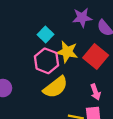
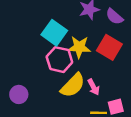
cyan square: (45, 35) -> (54, 33), size x1.5
pink arrow: (95, 92) -> (94, 87), moved

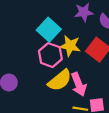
pink arrow: (94, 87) -> (79, 84), size x1.5

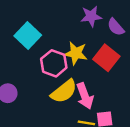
cyan square: (49, 30) -> (28, 35), moved

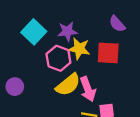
purple star: (91, 16) -> (67, 31), moved
red square: (106, 58) -> (108, 53), turned -35

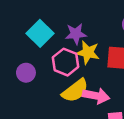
purple circle: (15, 87) -> (26, 73), moved
pink arrow: (88, 89) -> (96, 96), turned -60

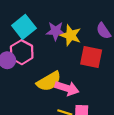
yellow star: (88, 52) -> (71, 35), moved
pink hexagon: (66, 62) -> (22, 52), moved

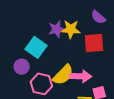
cyan square: (24, 27) -> (36, 47), moved
pink hexagon: (22, 52) -> (41, 84), moved

